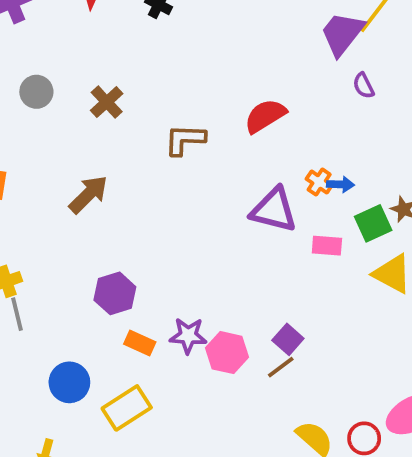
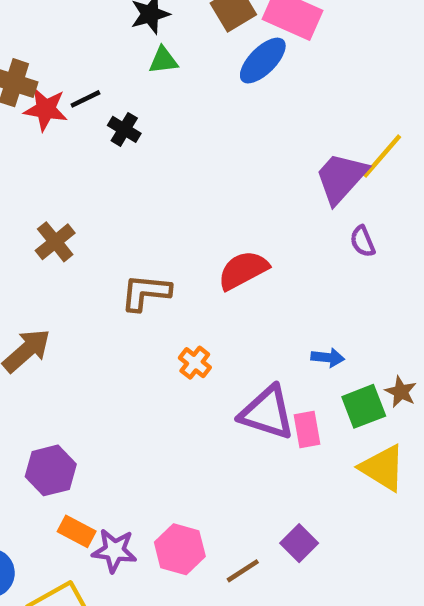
orange cross: (319, 182) -> (195, 363), moved
purple triangle: (274, 210) -> (267, 413), moved
pink rectangle: (327, 246) -> (307, 429), turned 72
purple star: (188, 336) -> (114, 551), moved
purple square: (288, 339) -> (299, 543), moved

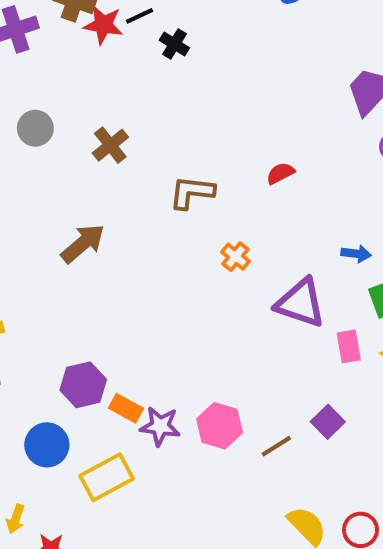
red semicircle: (243, 270) -> (280, 173), size x0.6
pink rectangle: (307, 429) -> (349, 346), moved
purple hexagon: (51, 470) -> (83, 385), moved

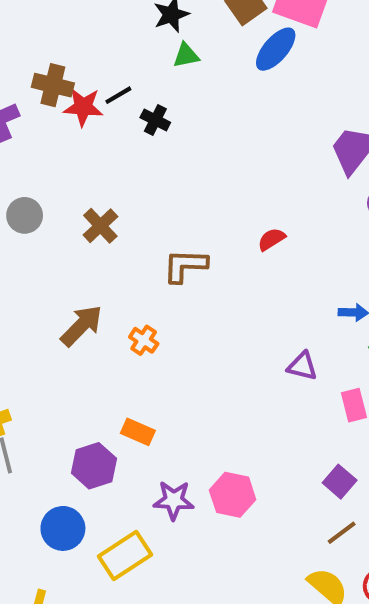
orange cross: (235, 257) -> (144, 340), moved
purple triangle: (300, 303) -> (302, 366), size x0.6
orange rectangle: (126, 408) -> (138, 432), moved
brown line: (276, 446) -> (342, 533), moved

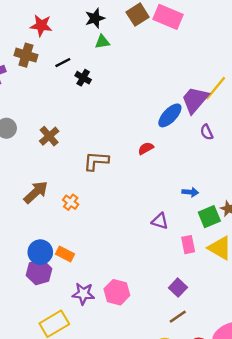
blue ellipse: (276, 49) -> (170, 115), moved
red star: (83, 107) -> (41, 26), moved
blue circle: (63, 528) -> (40, 252), moved

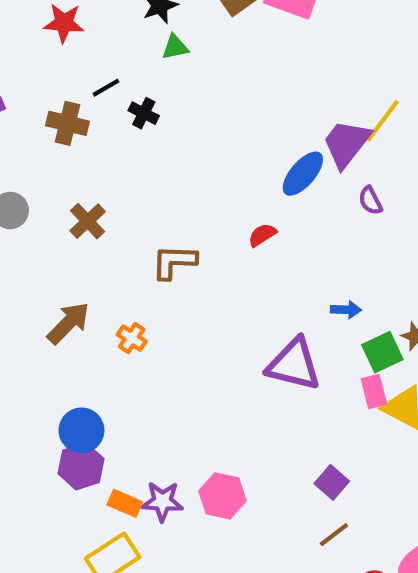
brown cross: (26, 55) -> (68, 123), moved
purple triangle: (160, 221) -> (294, 364), size x1.8
pink rectangle: (188, 245) -> (374, 391), moved
orange rectangle: (65, 254) -> (125, 503), moved

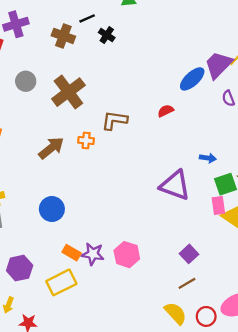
brown cross: (88, 221) -> (68, 92), size x1.6
orange cross: (132, 338) -> (86, 140), moved, turned -35
purple hexagon: (81, 466) -> (20, 268), moved

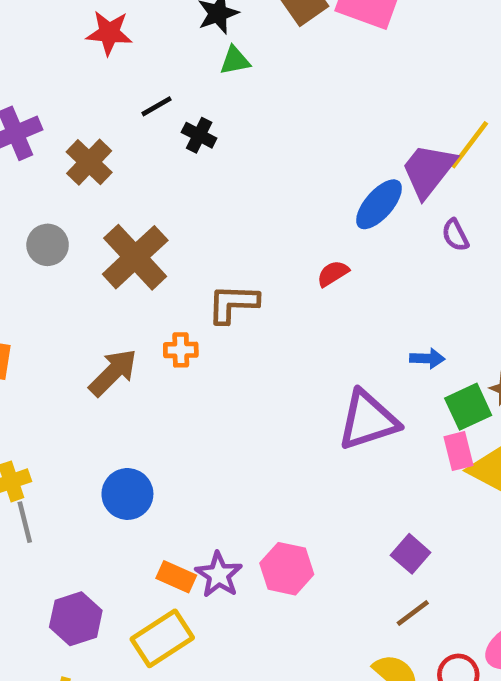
brown cross: (63, 36) -> (89, 162), moved, turned 30
purple triangle: (175, 185) -> (368, 420), turned -32
purple star: (93, 254) -> (219, 575), turned 30

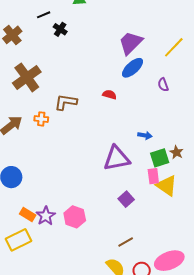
purple trapezoid: (428, 170) -> (131, 43), moved
red semicircle: (333, 273) -> (109, 95), turned 40
purple square: (411, 554) -> (126, 199), moved

